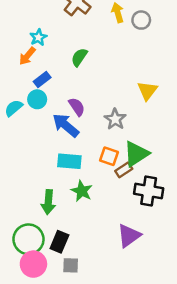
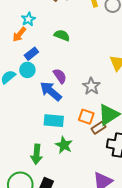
green semicircle: (79, 57) -> (62, 35), turned 77

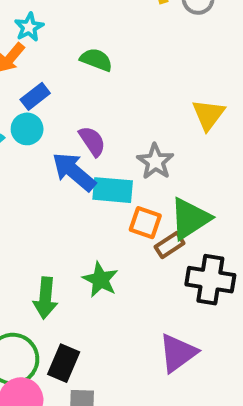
cyan rectangle: (54, 121) -> (113, 190), moved

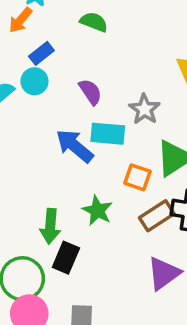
blue arrow: (74, 172) -> (75, 146), moved
orange square: (145, 223) -> (138, 177), moved
brown rectangle: (170, 245) -> (157, 216), moved, size x1.4
black rectangle: (64, 363) -> (66, 258), moved

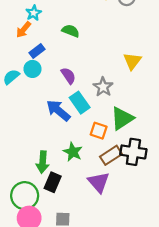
cyan rectangle: (108, 134) -> (80, 103), turned 50
purple triangle: (164, 273) -> (99, 182), moved, turned -35

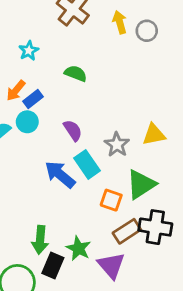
orange arrow: (24, 30) -> (16, 91), moved
yellow triangle: (132, 61) -> (154, 135), moved, turned 42
green star: (73, 152) -> (78, 248), moved

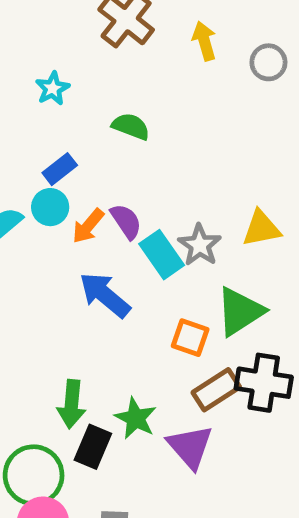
gray circle: (147, 31) -> (268, 62), moved
orange arrow: (16, 91) -> (88, 226), moved
cyan rectangle: (87, 164) -> (162, 255), moved

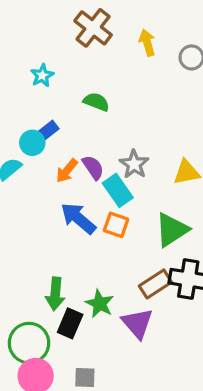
cyan circle: (50, 207) -> (32, 143), moved
gray star: (200, 245) -> (134, 164), moved
orange square: (190, 338) -> (116, 225), moved

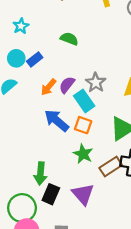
cyan star: (42, 76) -> (21, 26), moved
cyan circle: (32, 143) -> (16, 58), moved
purple semicircle: (93, 167) -> (67, 85), turned -108
green star: (100, 304) -> (83, 154), moved
purple triangle: (137, 323) -> (83, 194), moved

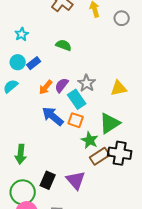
green star: (83, 154) -> (90, 140), moved
green arrow: (40, 173) -> (21, 154), moved

